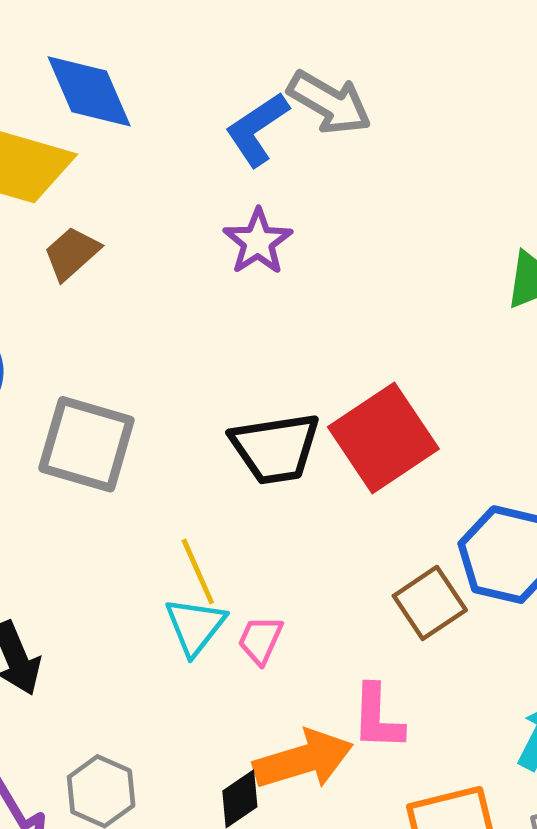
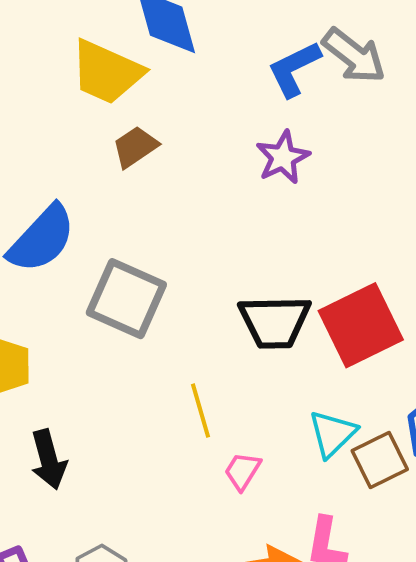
cyan triangle: (195, 626) -> (332, 434), moved

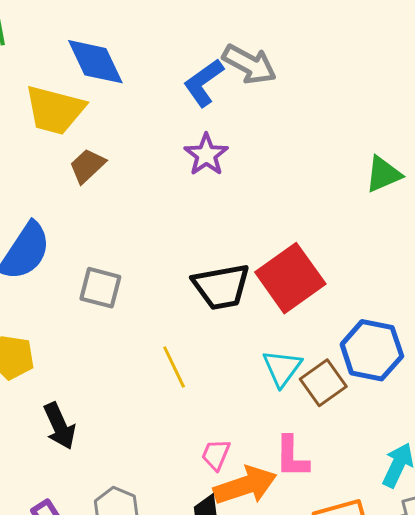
gray square: (126, 299) -> (100, 288), size x0.7
pink trapezoid: (242, 471) -> (216, 455), moved

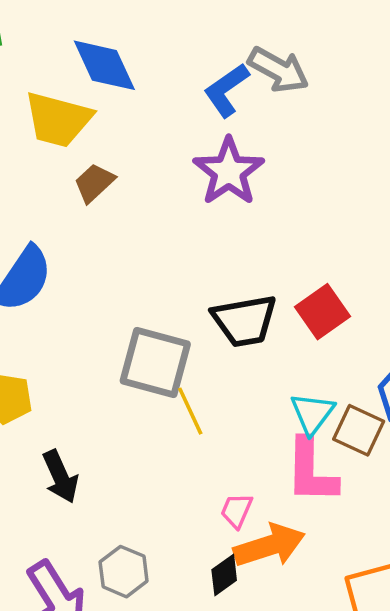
purple star: (206, 155) -> (229, 171), size x1.4
red square: (290, 278) -> (322, 312), size x0.7
gray square: (100, 288) -> (155, 362), moved, size x1.5
brown square: (323, 383) -> (359, 430), turned -30
pink L-shape: (292, 457) -> (311, 471), moved, size x1.4

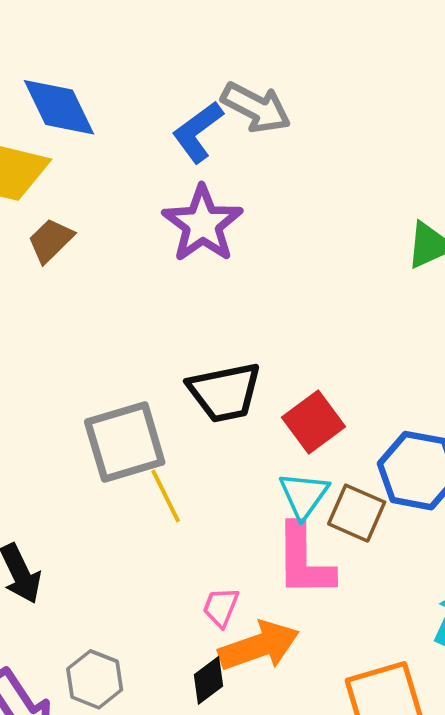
red square: (322, 312) -> (314, 422), moved
gray square: (155, 362) -> (125, 442), turned -30

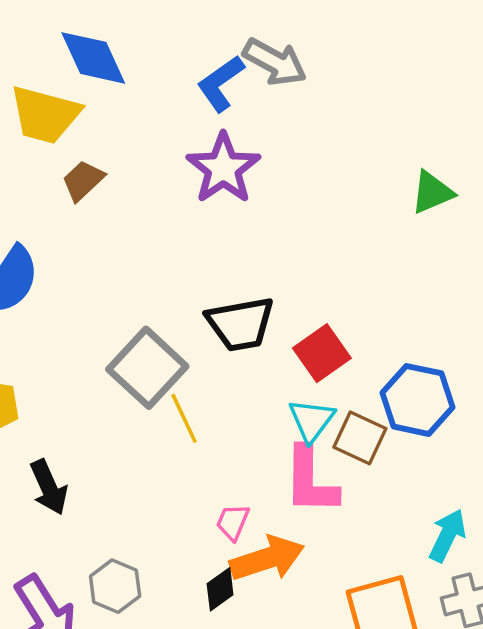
gray square: (125, 442) -> (147, 368), turned -32

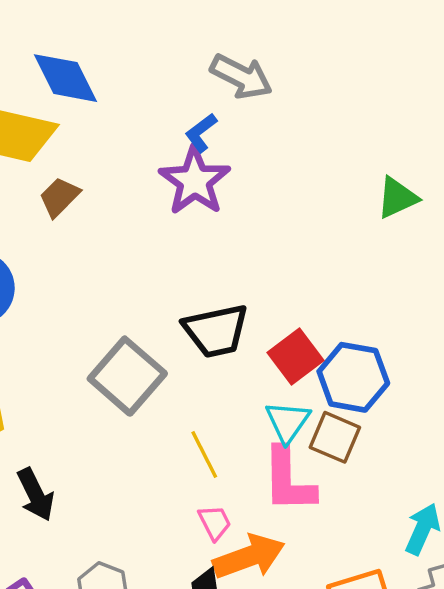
blue L-shape: (221, 83) -> (201, 133), moved, size x0.7
blue hexagon: (417, 400) -> (353, 377), moved
yellow line: (184, 418) -> (204, 454), moved
pink trapezoid: (233, 522) -> (215, 523), turned 132

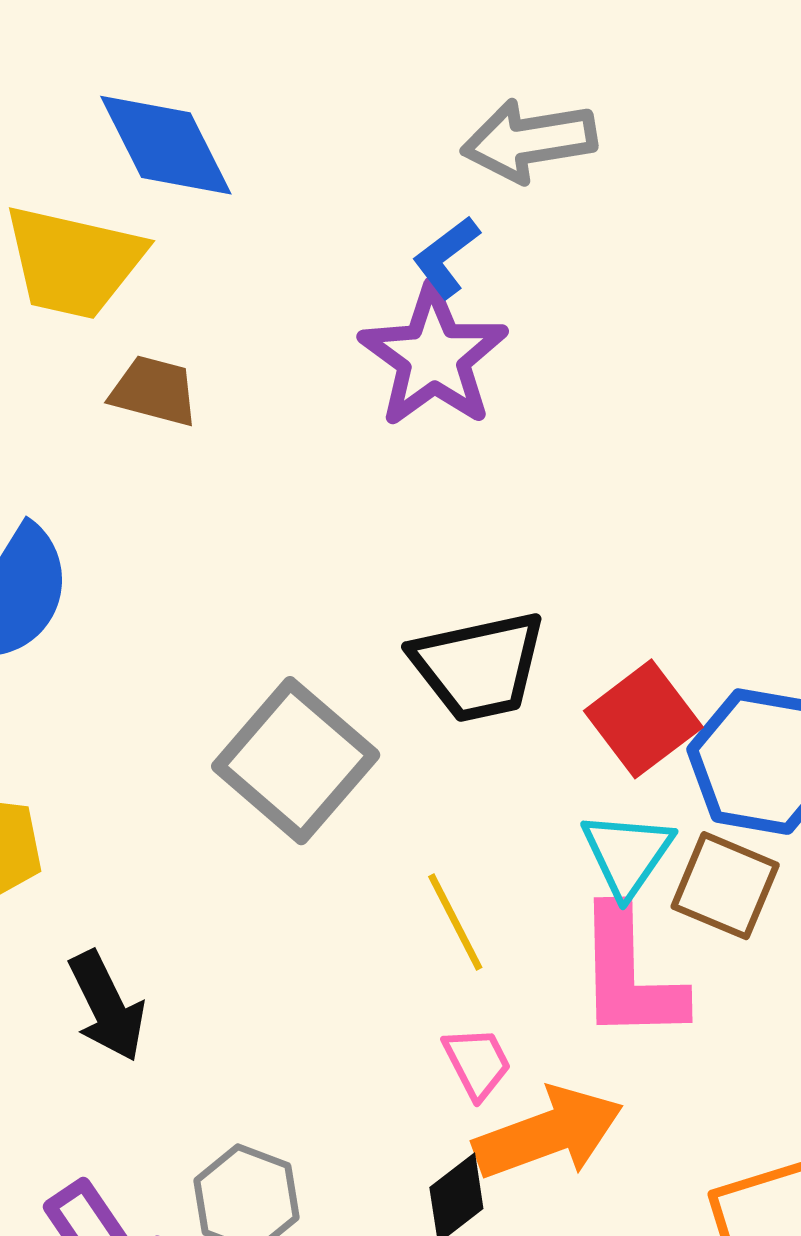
gray arrow: (241, 77) -> (529, 141), turned 144
brown trapezoid: (59, 197) -> (154, 391), turned 60

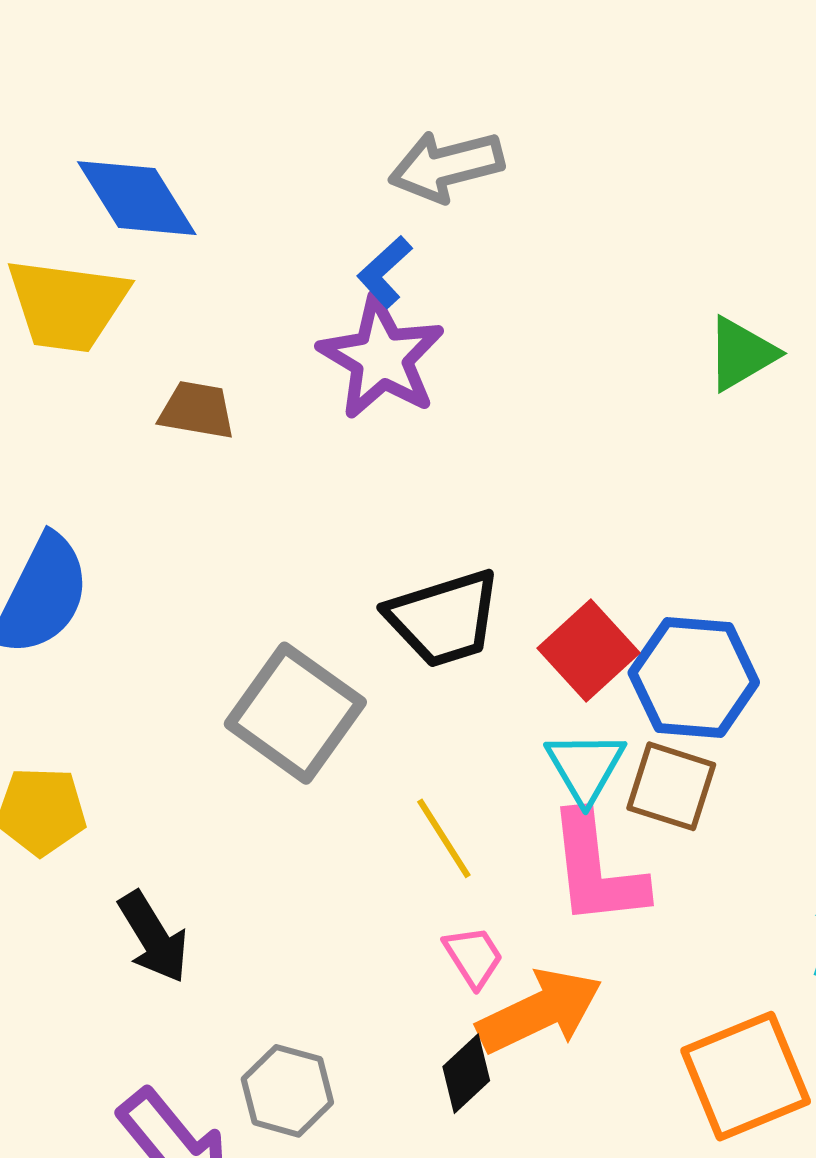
brown trapezoid: (154, 391) -> (197, 410), moved

